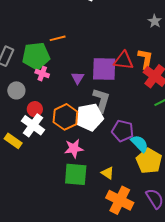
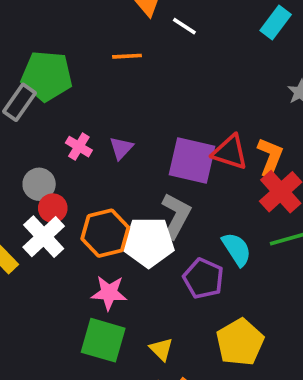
orange line: (58, 38) -> (127, 56), moved
green pentagon: (36, 56) -> (47, 76), moved
purple triangle: (78, 78) -> (121, 148), moved
gray circle: (16, 90) -> (39, 184), moved
cyan semicircle: (140, 144) -> (237, 249), moved

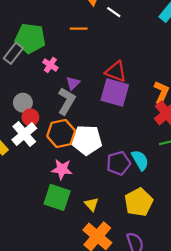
pink cross: (79, 147) -> (50, 65), moved
red triangle: (230, 152) -> (116, 71), moved
gray L-shape: (176, 216) -> (67, 101), moved
cyan semicircle: (237, 249) -> (140, 160), moved
purple pentagon: (203, 278) -> (118, 163), turned 30

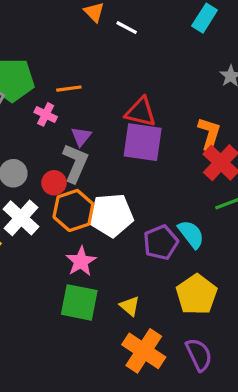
orange line: (79, 29) -> (69, 89), moved
red circle: (30, 117) -> (54, 183), moved
pink star: (62, 169) -> (81, 261), turned -30

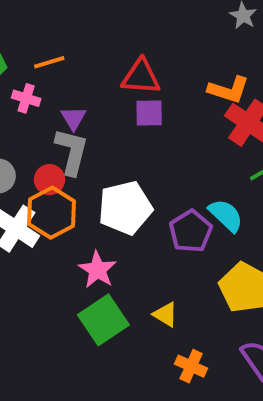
orange L-shape: (209, 134) -> (229, 90), turned 100
purple square: (143, 142) -> (149, 113), size x0.6
orange hexagon: (73, 210) -> (51, 213), moved
green square: (79, 302) -> (103, 320), turned -36
orange cross: (144, 351) -> (191, 366), size x0.6

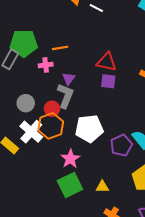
pink cross: (26, 98) -> (46, 65), turned -32
yellow triangle: (165, 314) -> (102, 187), turned -40

